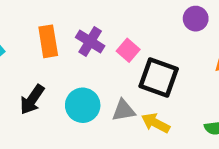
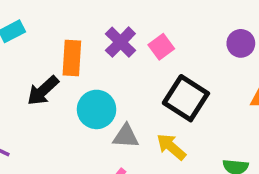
orange rectangle: (48, 41) -> (72, 58), moved
pink square: (128, 50) -> (161, 47), moved
gray triangle: (124, 110) -> (126, 136), moved

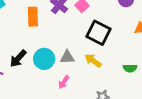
black arrow: (43, 91) -> (18, 58), moved
cyan circle: (97, 109) -> (44, 59), moved

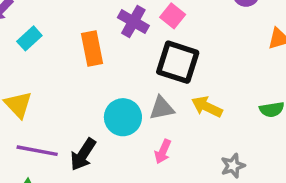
black square: (99, 33) -> (178, 62), moved
black arrow: (18, 58) -> (83, 154), moved

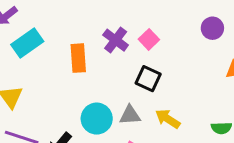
cyan rectangle: (29, 38) -> (27, 43), size x1.5
black square: (178, 62) -> (148, 79), size x0.7

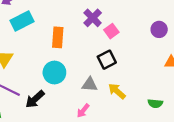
purple cross: (116, 40) -> (93, 18), moved
black square: (148, 79) -> (107, 60), turned 30
cyan circle: (97, 119) -> (54, 73), moved

